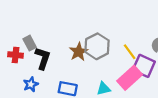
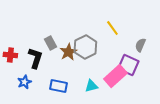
gray rectangle: (30, 43) -> (50, 43), moved
yellow line: (130, 52) -> (112, 28), moved

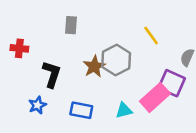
gray rectangle: (50, 43) -> (71, 25), moved, turned 32
red cross: (10, 55) -> (19, 48), moved

